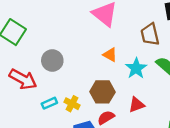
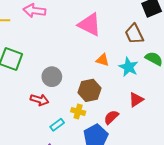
red arrow: (23, 79) -> (40, 100), moved, size x0.7
brown hexagon: (102, 92) -> (89, 90), moved
cyan rectangle: (49, 103) -> (57, 125), moved

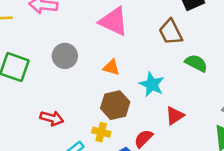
orange triangle: (103, 60) -> (111, 67), moved
cyan star: (129, 67) -> (152, 84), moved
gray circle: (52, 77) -> (65, 56), moved

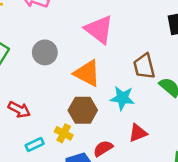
brown trapezoid: (171, 32) -> (144, 66), moved
orange triangle: (111, 67) -> (87, 73), size x1.6
cyan star: (152, 84) -> (122, 98), turned -30

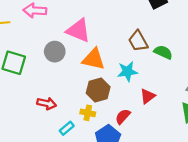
pink triangle: (99, 29) -> (78, 30), moved

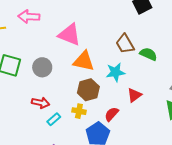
gray circle: (55, 52) -> (42, 67), moved
cyan rectangle: (67, 128) -> (54, 119), moved

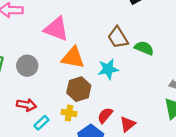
red triangle: (134, 95) -> (128, 124), moved

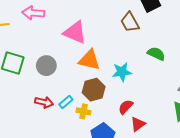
brown trapezoid: (118, 37) -> (130, 22), moved
red semicircle: (105, 115) -> (126, 107), moved
cyan rectangle: (41, 123) -> (66, 102), moved

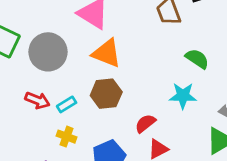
gray circle: (46, 66) -> (48, 52), size x1.4
cyan star: (122, 72) -> (183, 96), moved
yellow cross: (84, 111) -> (67, 137), moved

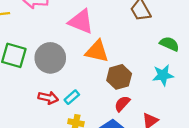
brown hexagon: (106, 94) -> (119, 77), moved
red semicircle: (145, 123) -> (122, 104), moved

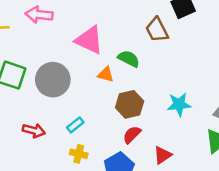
green semicircle: (169, 44) -> (129, 59), moved
orange triangle: (97, 51) -> (106, 74), size x0.6
red arrow: (48, 98) -> (34, 131), moved

